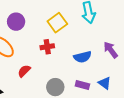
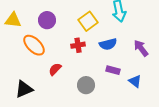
blue semicircle: (82, 57) -> (108, 44), moved
purple rectangle: (82, 85) -> (113, 70), moved

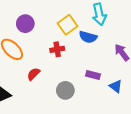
blue semicircle: (108, 44) -> (88, 37), moved, turned 30

